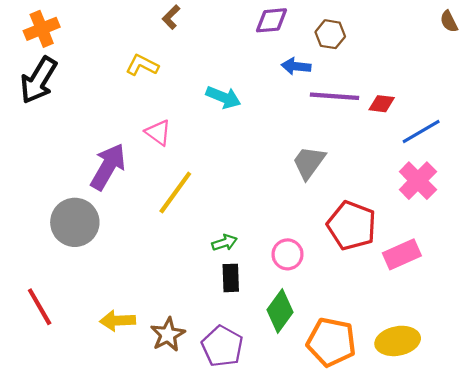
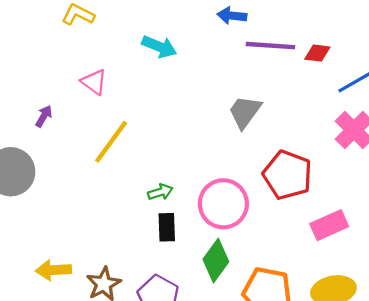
purple arrow: (108, 167) -> (44, 116), size x0.5
pink circle: (288, 254) -> (223, 204), size x1.6
pink rectangle: (402, 254) -> (329, 225), moved

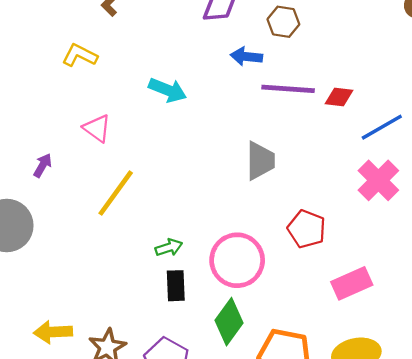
gray trapezoid: (245, 112) -> (260, 161), turned 144
red pentagon: (287, 175) -> (307, 229), size x0.7

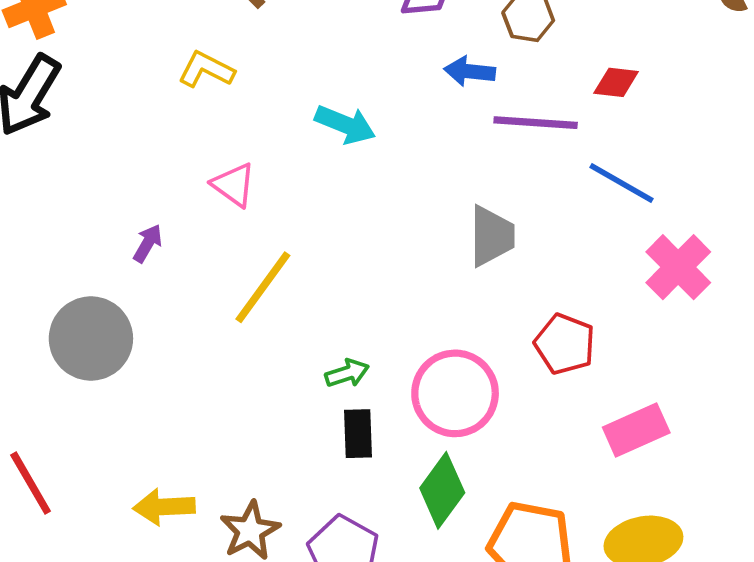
red diamond: (339, 97) -> (616, 82), moved
blue line: (382, 127) -> (622, 183), moved, turned 60

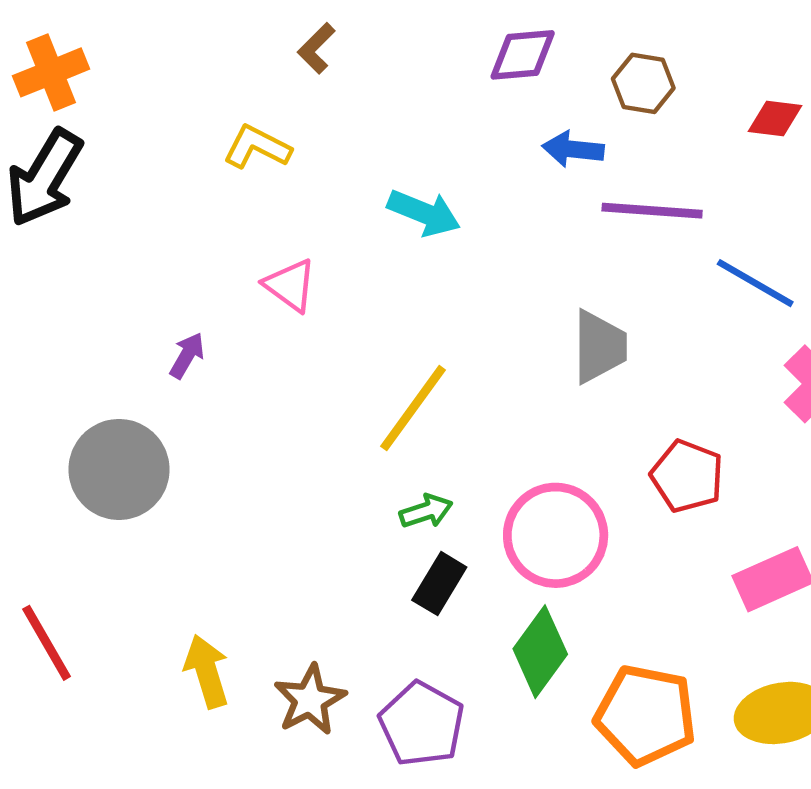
red diamond: (616, 82) -> (775, 118), moved
yellow line: (263, 287) -> (413, 408), moved
black rectangle: (358, 434) -> (439, 584), turned 33
yellow arrow: (164, 507) -> (207, 671), turned 76

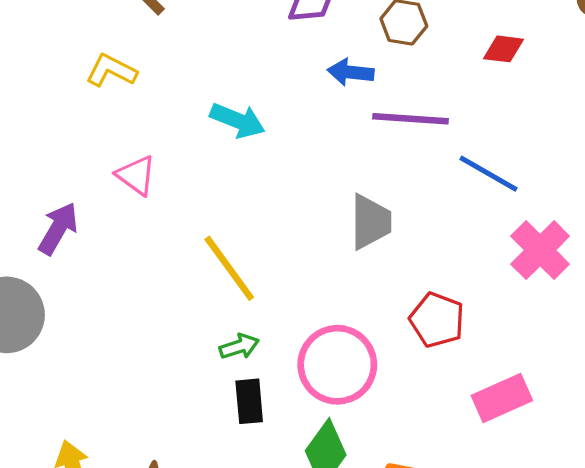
purple arrow: (187, 355) -> (58, 228), size x1.5
yellow line: (413, 408) -> (229, 268), turned -72
black rectangle: (439, 584) -> (249, 401), turned -36

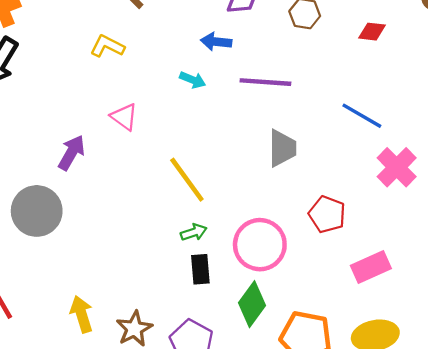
blue arrow: (351, 72) -> (216, 42), moved
purple line: (410, 119) -> (265, 82), moved
cyan arrow: (238, 120) -> (193, 80), size x0.7

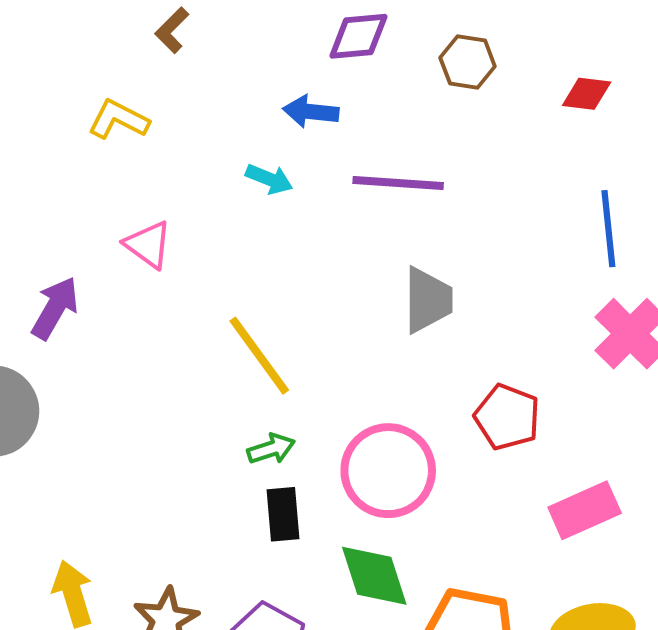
blue line: (362, 116) -> (608, 229), moved, turned 54
green diamond: (252, 304) -> (374, 576), turned -54

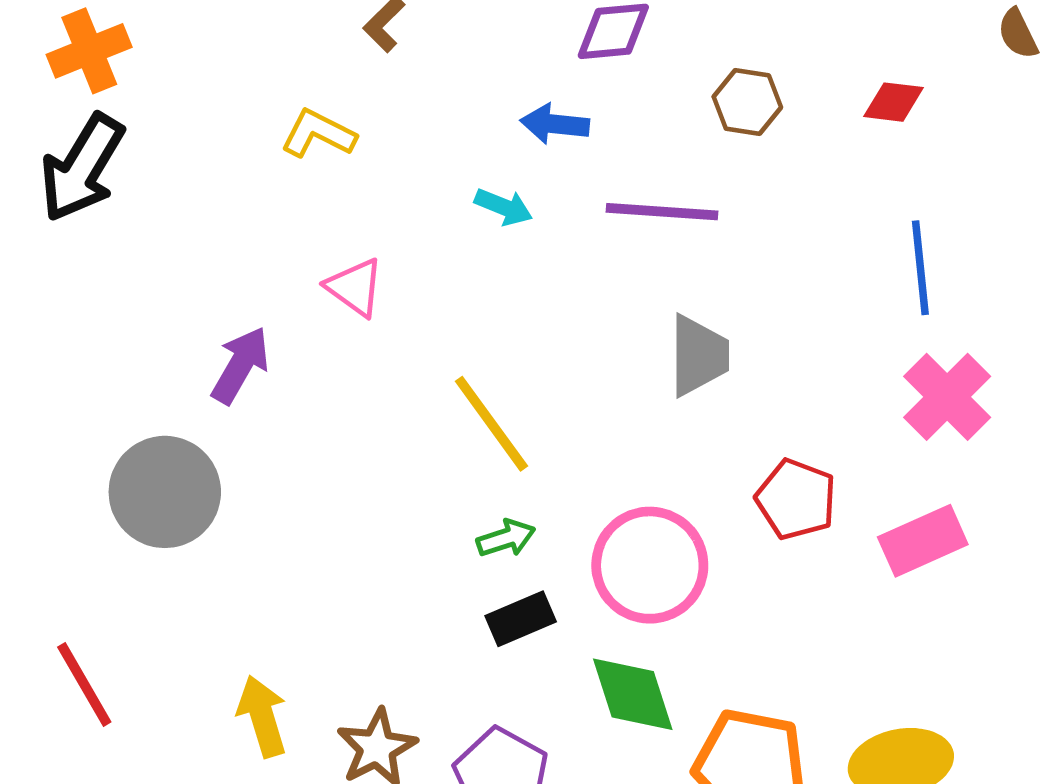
brown hexagon: (468, 62) -> (747, 102), moved
pink rectangle: (585, 510) -> (923, 541), moved
black rectangle: (283, 514) -> (521, 619), turned 72

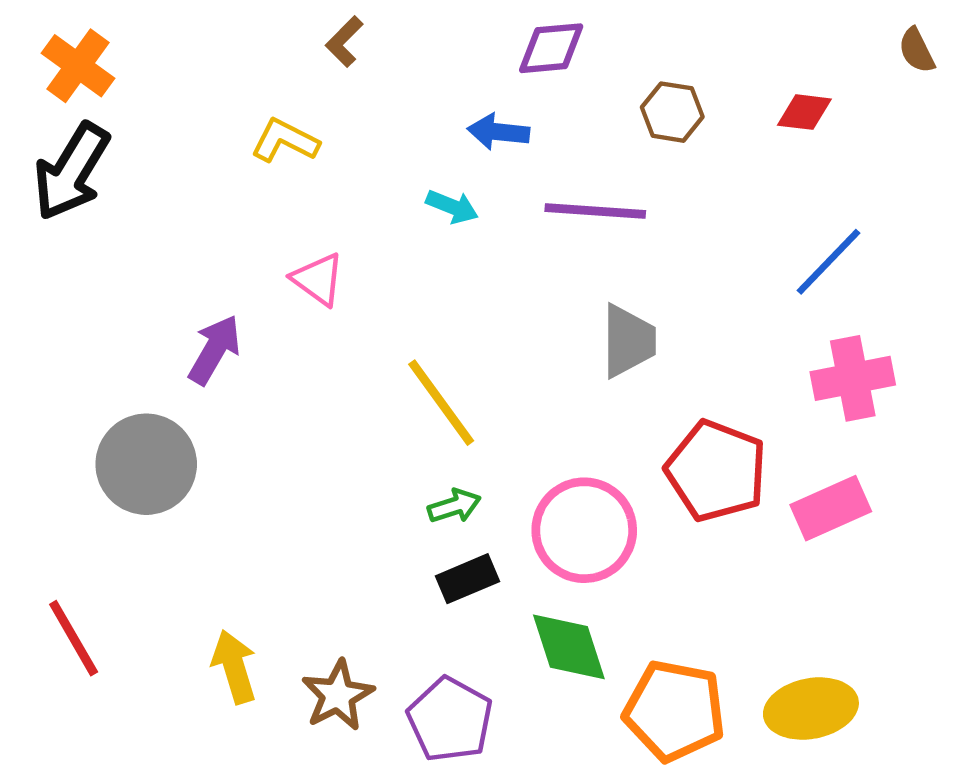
orange cross: (89, 51) -> (78, 66), turned -32
blue line: (920, 268) -> (829, 262), turned 50
pink cross: (947, 397) -> (853, 378), turned 34
red pentagon: (796, 499) -> (716, 471), size x1.4

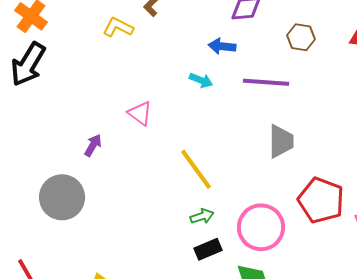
yellow L-shape: (285, 141) -> (118, 27), moved
purple arrow: (214, 350) -> (93, 145), size x0.7

